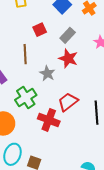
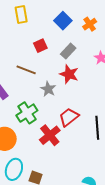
brown line: (25, 54) -> (26, 70), turned -66
red cross: (49, 120) -> (50, 135), turned 30

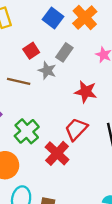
orange cross: (90, 24) -> (85, 17), size x1.5
red star: (69, 74) -> (86, 92), moved
gray star: (48, 89) -> (47, 70), moved

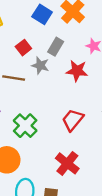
red star: (86, 92) -> (77, 71), moved
red cross: (57, 153) -> (67, 163), moved

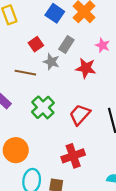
green cross: (25, 126) -> (43, 107), moved
red cross: (67, 163) -> (73, 156), turned 30

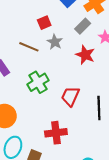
gray rectangle: (66, 45) -> (83, 26), moved
red trapezoid: (80, 115) -> (70, 96), turned -30

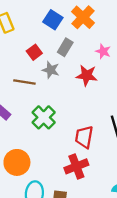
gray rectangle: (83, 26) -> (65, 47), moved
red trapezoid: (70, 96) -> (84, 137), moved

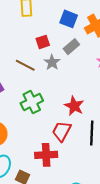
blue square: (53, 20) -> (69, 19), turned -30
red star: (87, 75) -> (74, 106), moved

